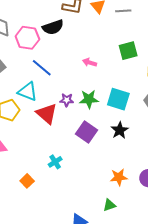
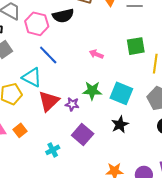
purple star: (67, 100) -> (72, 104), moved
red triangle: (47, 114) -> (49, 101), turned 30
purple square: (86, 132) -> (83, 135), moved
orange square: (27, 181) -> (20, 130), moved

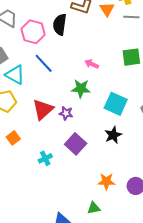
black semicircle: (63, 16) -> (60, 24), turned 110
cyan triangle: (32, 77) -> (15, 75), moved
green star: (92, 91) -> (81, 89), moved

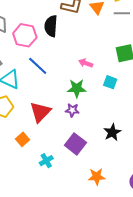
cyan square: (116, 104) -> (110, 82), moved, size x0.6
purple star: (66, 113) -> (72, 110), moved
orange square: (13, 138) -> (22, 139), moved
orange star: (106, 181) -> (97, 177), moved

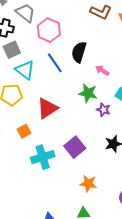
black semicircle: (51, 26) -> (79, 52), moved
purple star: (72, 110) -> (103, 110), moved
cyan cross: (46, 161) -> (43, 157), size x1.6

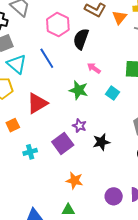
pink hexagon: (49, 30) -> (58, 24), moved
black semicircle: (79, 52) -> (81, 39), moved
purple star: (103, 110) -> (79, 126), moved
cyan cross: (43, 157) -> (30, 152), size x0.6

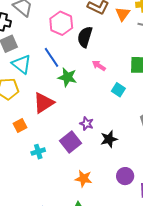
green star: (79, 90) -> (67, 77), moved
purple circle: (114, 196) -> (125, 176), moved

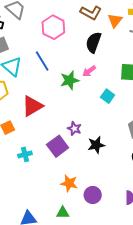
black semicircle: (85, 37) -> (93, 42), moved
pink arrow: (99, 66) -> (89, 71), turned -72
green star: (67, 77) -> (70, 80), moved, turned -30
purple circle: (125, 176) -> (93, 195), moved

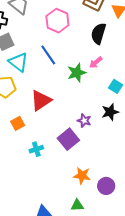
black star: (96, 145) -> (110, 112), moved

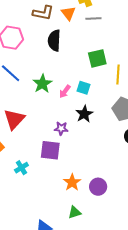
pink arrow: (96, 62) -> (65, 92), moved
purple square: (68, 139) -> (50, 150), turned -30
orange star: (82, 176) -> (72, 182), turned -30

